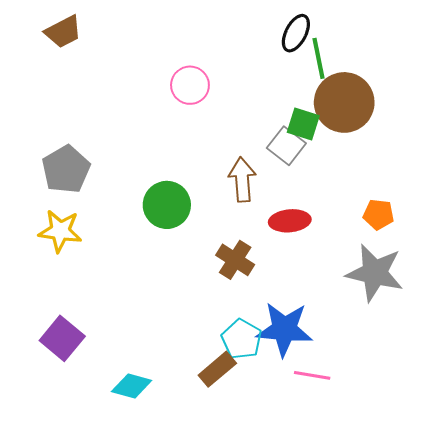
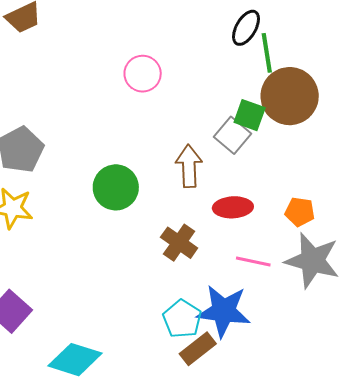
orange pentagon: (378, 214) -> (300, 212), moved
brown rectangle: (217, 369) -> (198, 349), moved
pink line: (312, 375) -> (253, 261), moved
cyan diamond: (132, 386) -> (75, 360), size x1.4

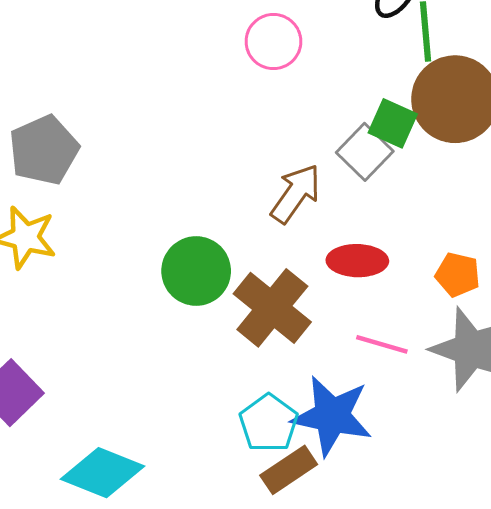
pink circle: (143, 74) -> (273, 42), moved
brown arrow: (189, 166) -> (296, 194), turned 33
green circle: (116, 187) -> (196, 271), moved
brown cross: (179, 243) -> (272, 308), size x1.4

